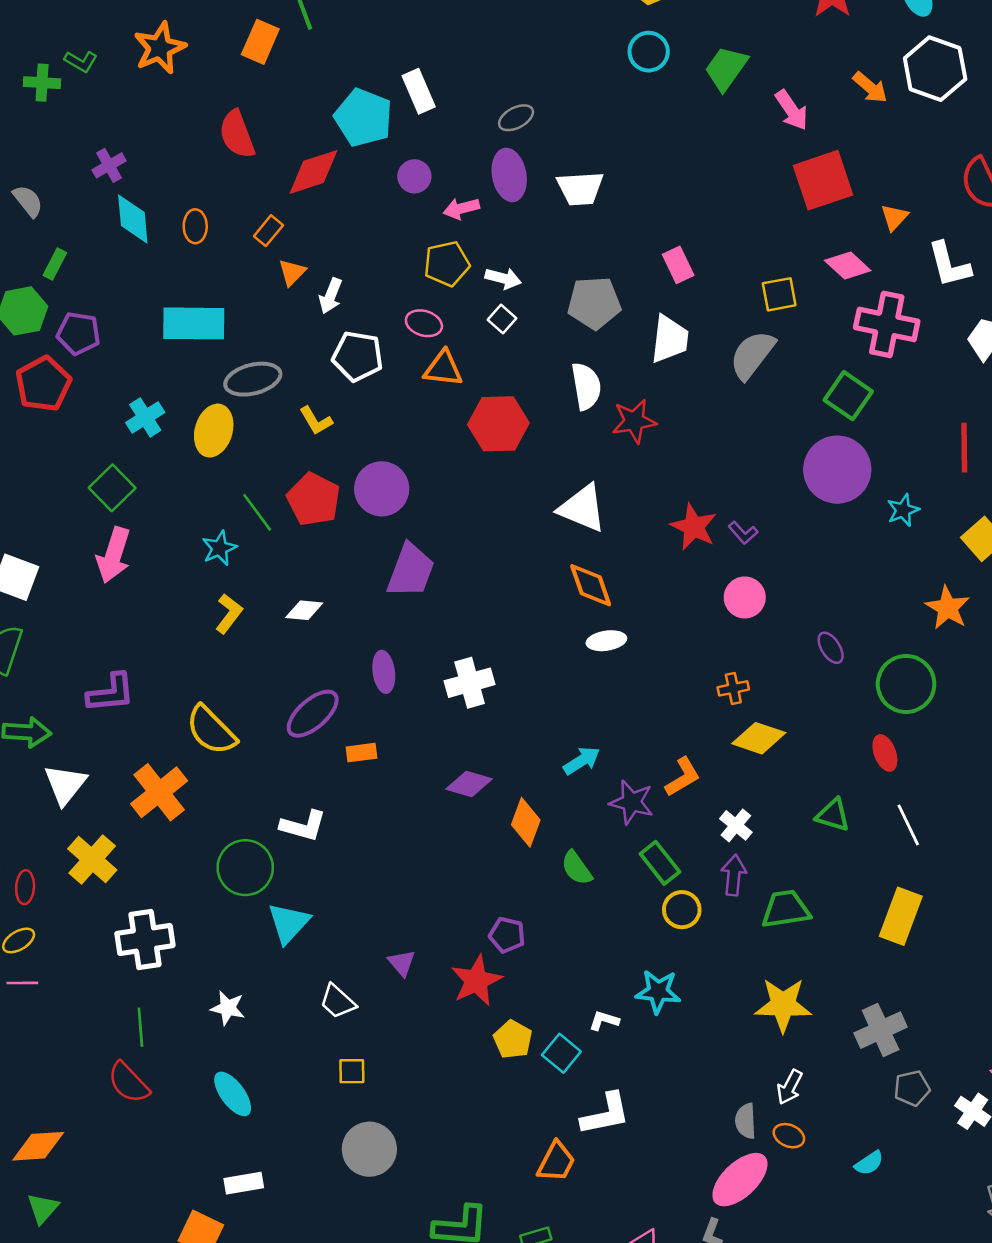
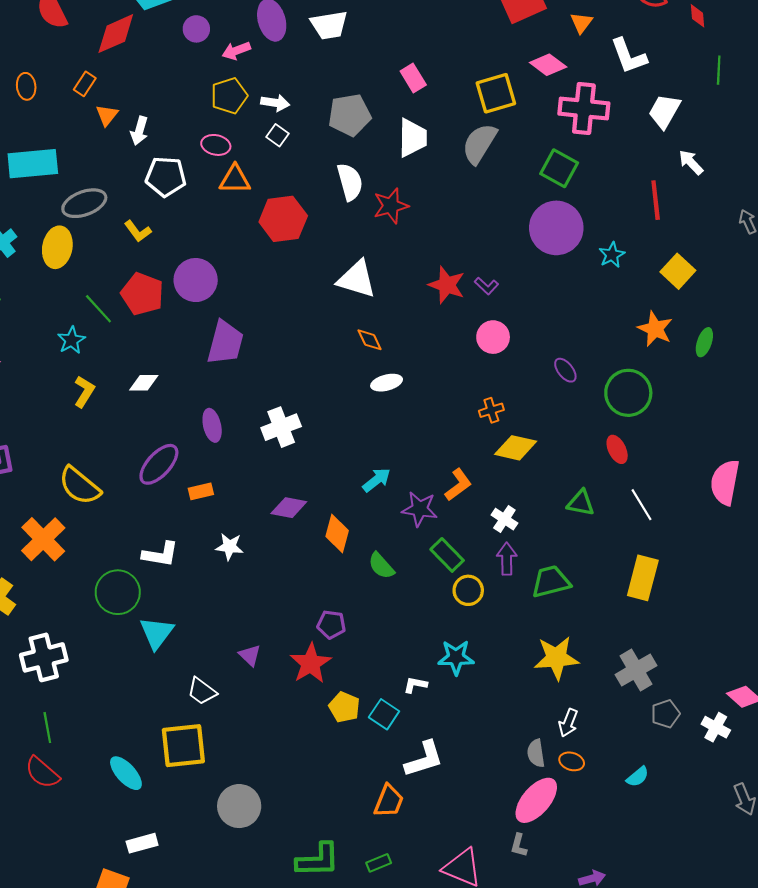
yellow square: (779, 294) -> (496, 93), size x1.4
orange diamond: (591, 585) -> (370, 340), size x0.7
white star: (228, 1008) -> (229, 547), moved
yellow square: (352, 1071) -> (183, 746), moved, size x2.0

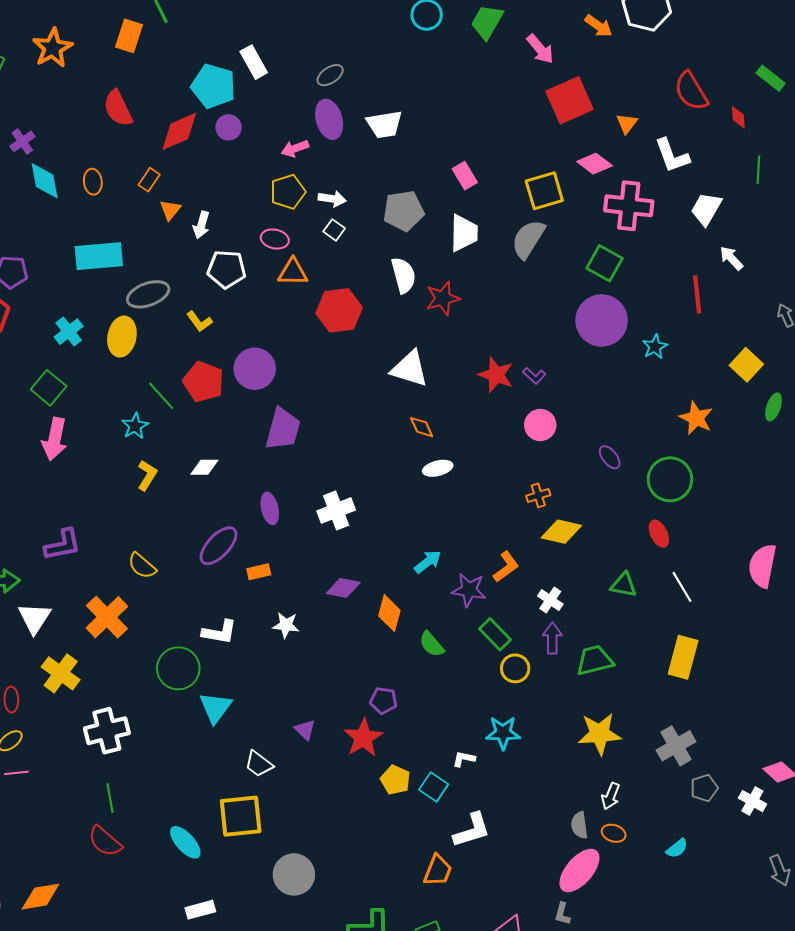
purple circle: (196, 29) -> (229, 127), moved
yellow square: (678, 271) -> (746, 365), moved
green ellipse: (704, 342) -> (774, 407), moved
yellow semicircle: (79, 486) -> (142, 566), size x0.7

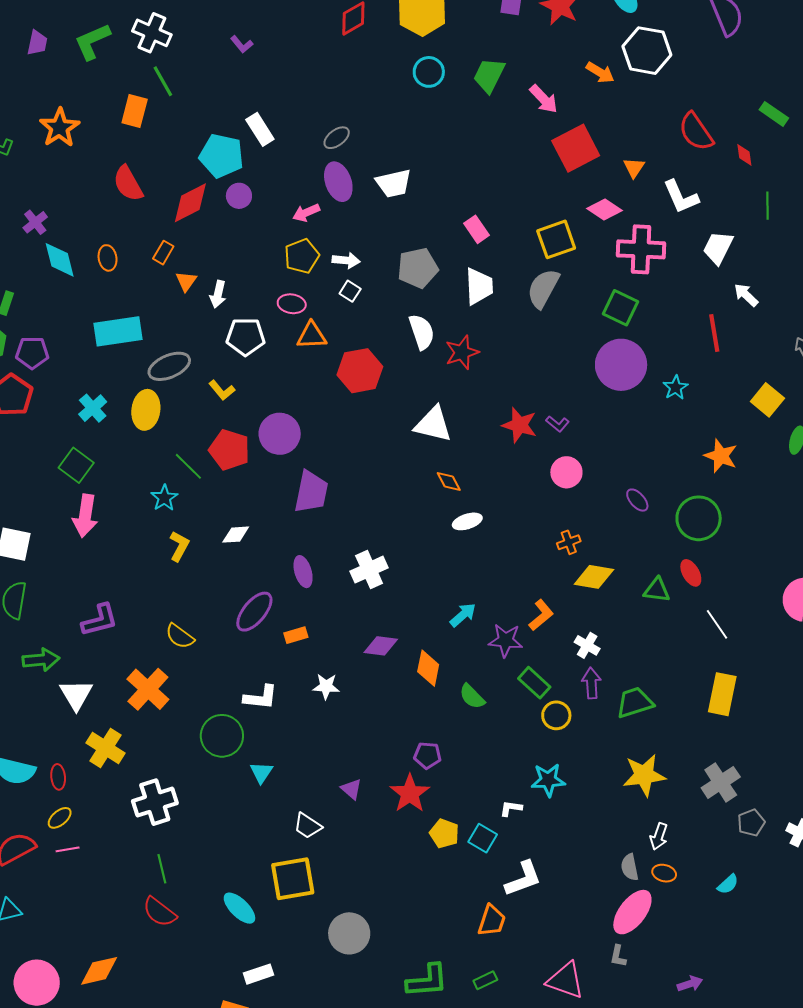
green triangle: (624, 585) -> (657, 590), moved
cyan triangle: (215, 708) -> (261, 772), size x0.7

